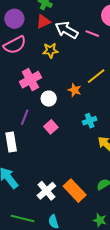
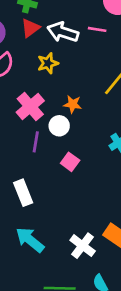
orange star: (75, 90) -> (73, 104), moved
purple line: (25, 117) -> (36, 142), moved

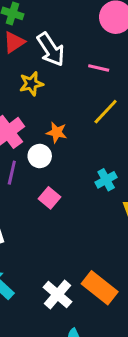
pink line: (97, 29) -> (99, 68), moved
white arrow: (63, 32) -> (51, 49), turned -144

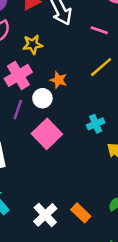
yellow star: (31, 84) -> (33, 44), moved
pink square: (49, 198) -> (47, 134), size x1.6
orange rectangle: (100, 288) -> (81, 213), size x0.7

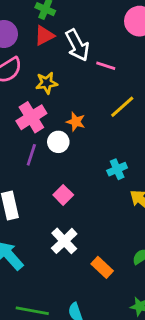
pink line: (99, 30) -> (106, 66), moved
pink square: (47, 134) -> (63, 195), moved, size x0.6
white cross: (45, 215) -> (64, 241), moved

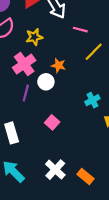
pink line: (106, 66) -> (80, 30), moved
white cross: (64, 241) -> (55, 170), moved

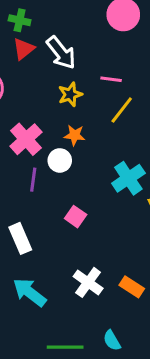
pink line: (80, 30) -> (111, 79), moved
yellow star: (34, 37) -> (70, 94), moved
cyan cross: (92, 100) -> (128, 178), size x1.5

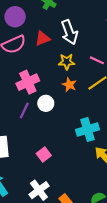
red triangle: (24, 49) -> (43, 38), moved
orange star: (75, 135) -> (69, 85), moved
pink square: (76, 217) -> (44, 154), moved

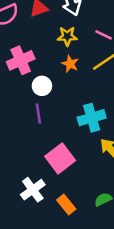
purple line: (24, 110) -> (38, 114), moved, turned -35
pink square: (44, 154) -> (60, 158), moved, size x1.6

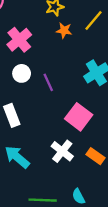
white circle: (42, 86) -> (22, 73), moved

